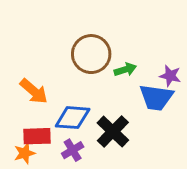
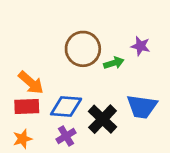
purple star: (170, 76) -> (141, 46), moved
blue trapezoid: (156, 97) -> (142, 106), moved
red rectangle: (37, 136) -> (27, 106), moved

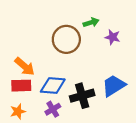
green arrow: (114, 63) -> (91, 22), moved
blue trapezoid: (142, 106) -> (114, 86), turned 140
black cross: (103, 119) -> (82, 96), turned 30

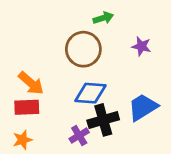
green arrow: (91, 22) -> (103, 18), moved
blue diamond: (53, 86) -> (90, 93), moved
purple cross: (53, 109) -> (79, 136), moved

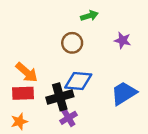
brown circle: (83, 49) -> (72, 43), size x0.7
black cross: (103, 120) -> (60, 97), moved

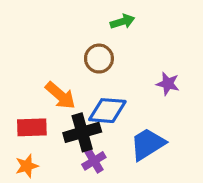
purple star: (123, 40) -> (168, 84), moved
orange arrow: (27, 72) -> (60, 95), moved
blue trapezoid: (124, 93) -> (148, 144), moved

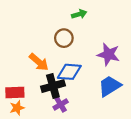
purple star: (168, 84) -> (109, 54), size x1.5
red rectangle: (32, 127) -> (15, 93), moved
blue trapezoid: (148, 144) -> (110, 86), moved

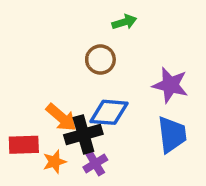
orange arrow: (39, 62) -> (61, 117), moved
blue trapezoid: (110, 86) -> (172, 134), turned 115
orange star: (17, 108) -> (54, 162), moved

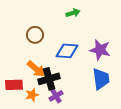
brown circle: (100, 60) -> (35, 35), moved
blue diamond: (109, 112) -> (67, 51), moved

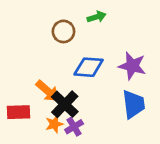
brown circle: (35, 35) -> (63, 31), moved
black cross: (49, 79) -> (65, 104), turned -30
orange star: (32, 95) -> (54, 124), moved

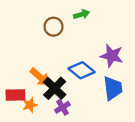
blue diamond: (89, 67) -> (81, 70), moved, turned 35
orange star: (54, 124) -> (30, 105), moved

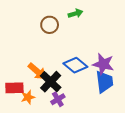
purple star: (112, 56) -> (103, 64), moved

